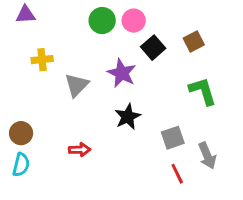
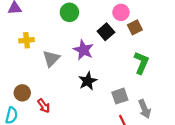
pink circle: (134, 21) -> (121, 12), moved
green L-shape: (203, 91) -> (141, 63), turned 40
brown circle: (21, 133) -> (22, 93), moved
red arrow: (80, 150) -> (44, 106), moved, turned 56

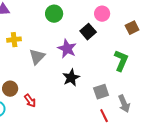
brown square: (135, 27) -> (132, 28), moved

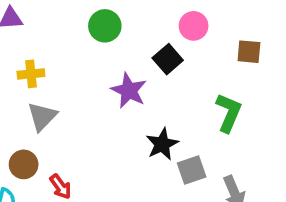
brown square: (132, 28) -> (249, 52), turned 32
gray triangle: (37, 57) -> (42, 116), moved
black star: (71, 78) -> (162, 144), moved

